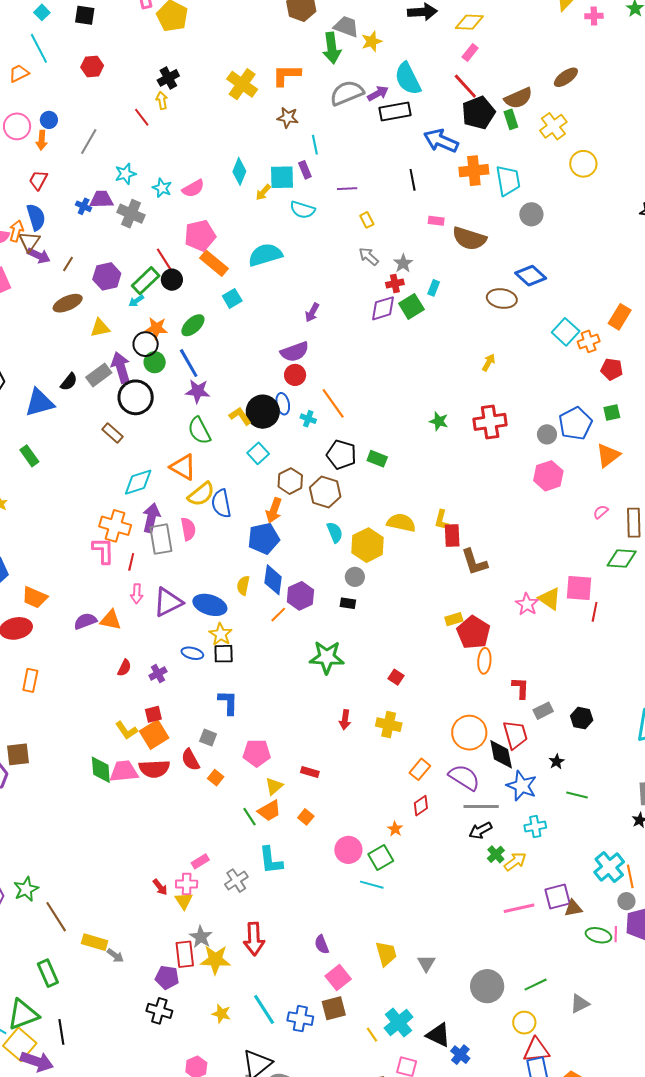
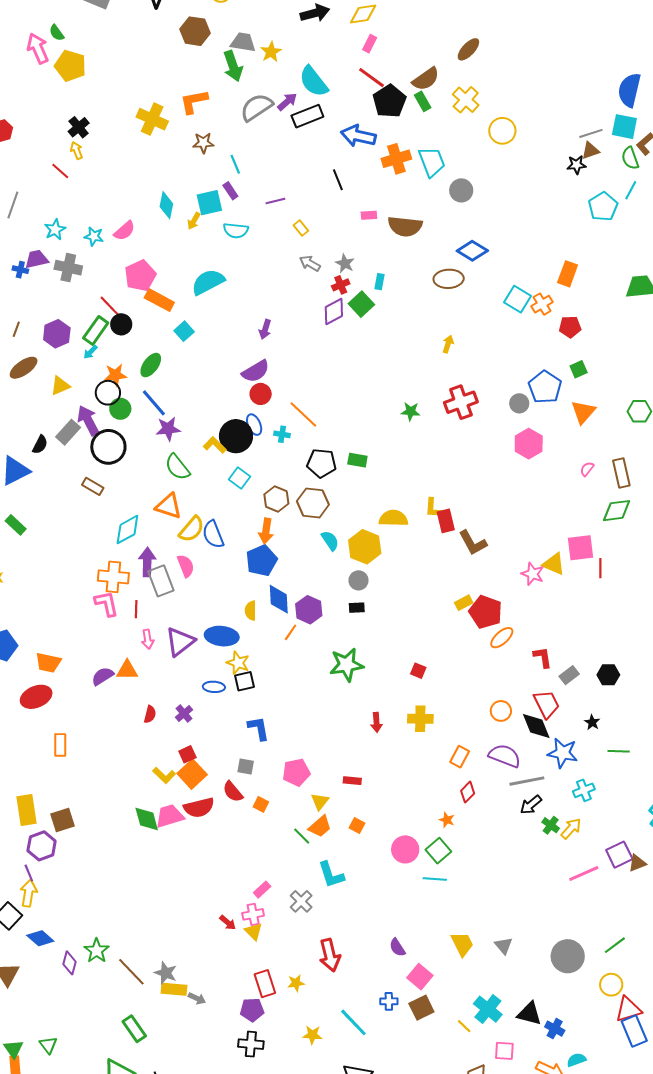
orange ellipse: (484, 661) -> (502, 638), turned 55
orange circle: (469, 733) -> (501, 711), size x0.6
gray star: (201, 937) -> (166, 973), moved
yellow star: (215, 960) -> (296, 983), size x0.6
blue cross: (300, 1019) -> (389, 1001), moved, size x0.7

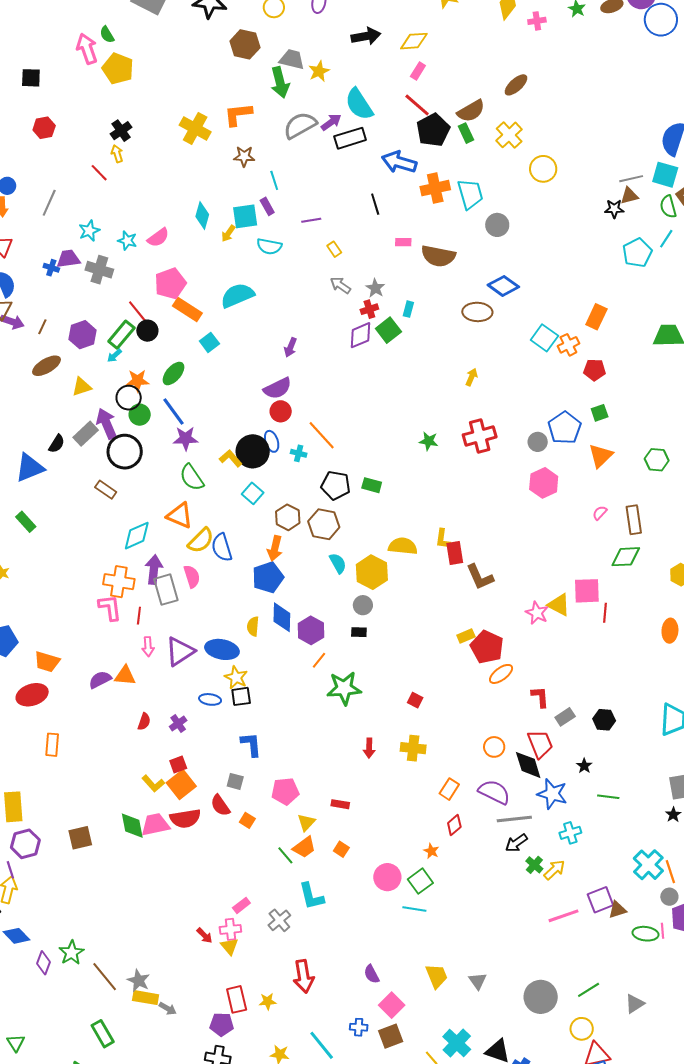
orange line: (291, 632) -> (319, 660), moved
brown square: (63, 820) -> (80, 838), moved

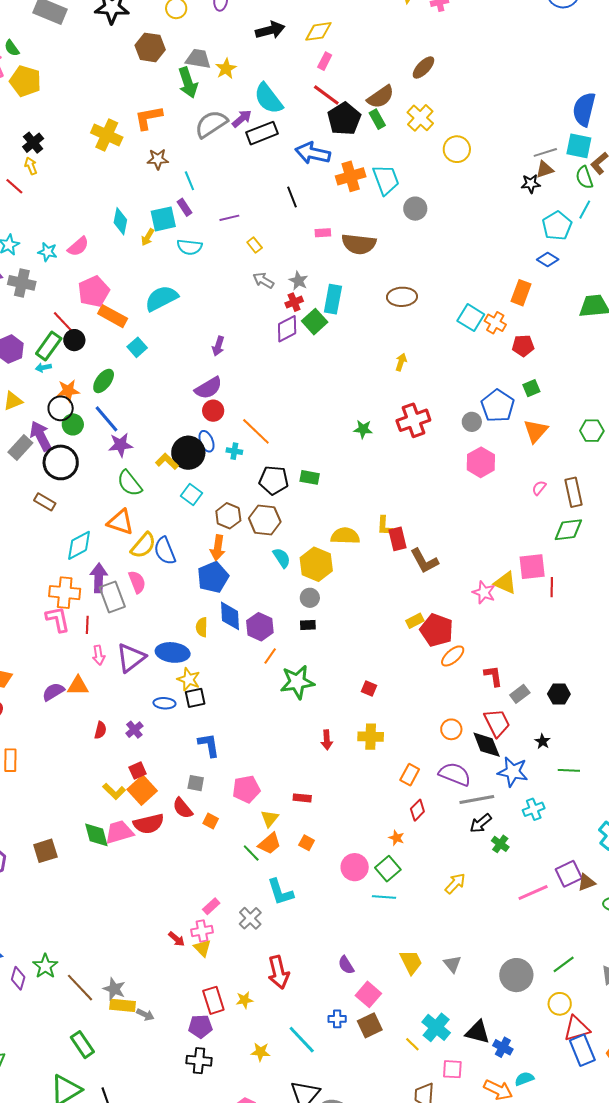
blue diamond: (503, 286) -> (548, 260), moved, size x0.7
cyan rectangle: (408, 309) -> (333, 299), size x1.8
orange cross: (568, 345) -> (495, 323), turned -30
cyan arrow: (114, 356) -> (43, 368), turned 35
yellow arrow: (554, 870) -> (455, 883), moved

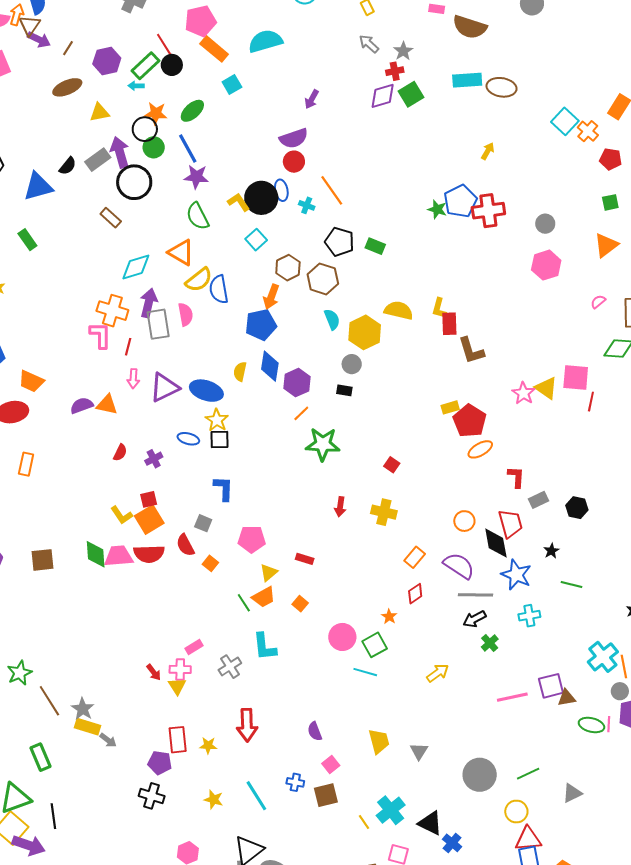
cyan rectangle: (333, 299) -> (467, 80), moved, turned 64
blue pentagon: (498, 406) -> (460, 201), moved
pink square: (368, 994) -> (331, 765), size x0.7

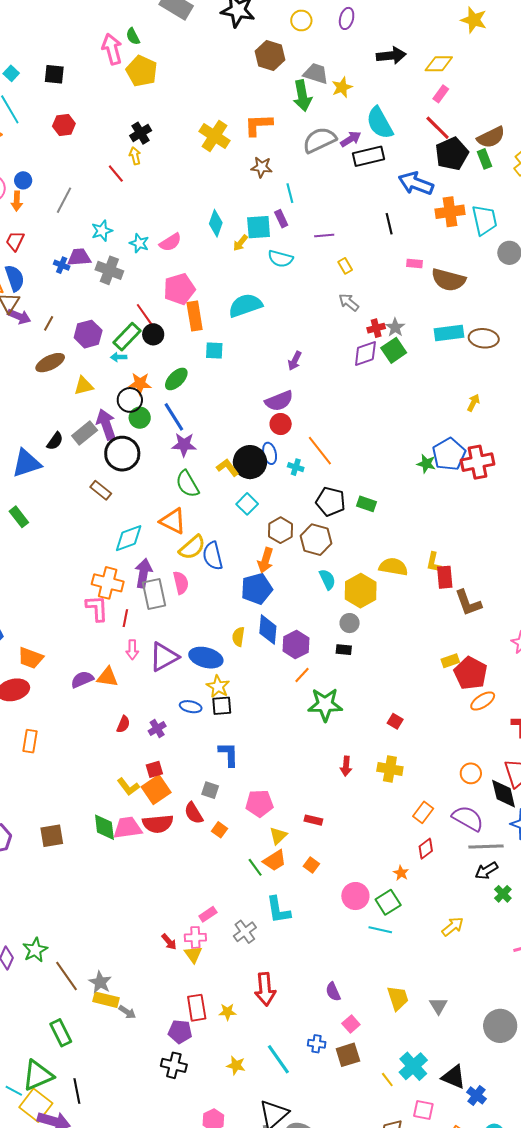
orange rectangle: (214, 49) -> (195, 316), turned 44
gray star: (403, 51) -> (395, 327), moved
cyan square: (232, 84) -> (214, 350), turned 36

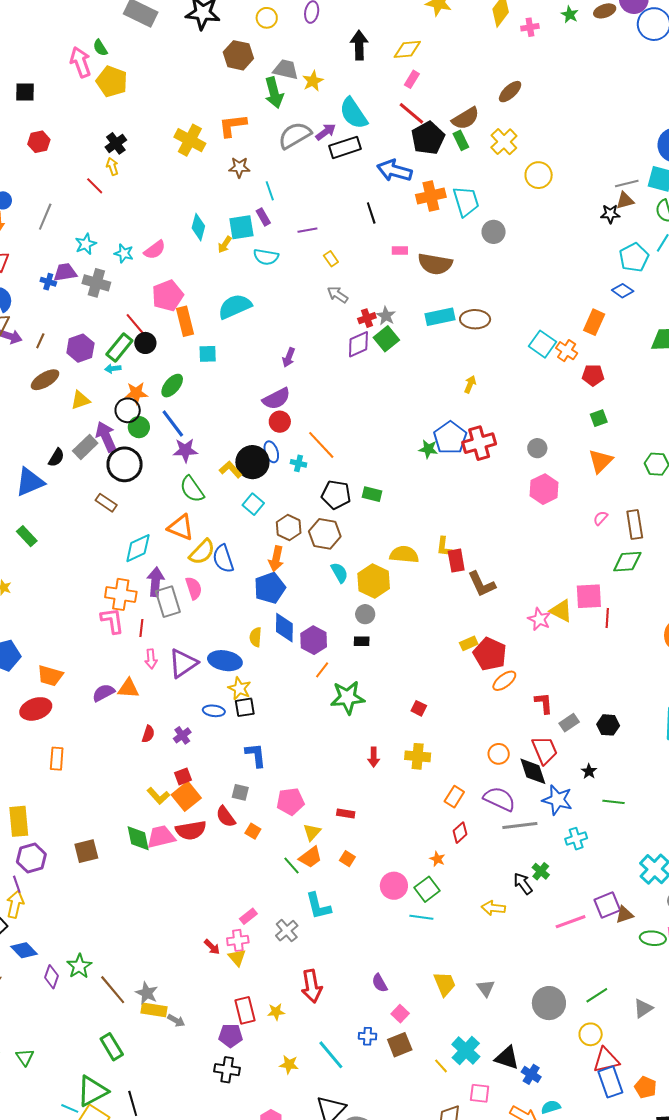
black arrow: (391, 56) -> (359, 45), turned -80
black arrow: (486, 871) -> (523, 883), moved, turned 90
yellow arrow: (453, 927) -> (493, 908), turned -130

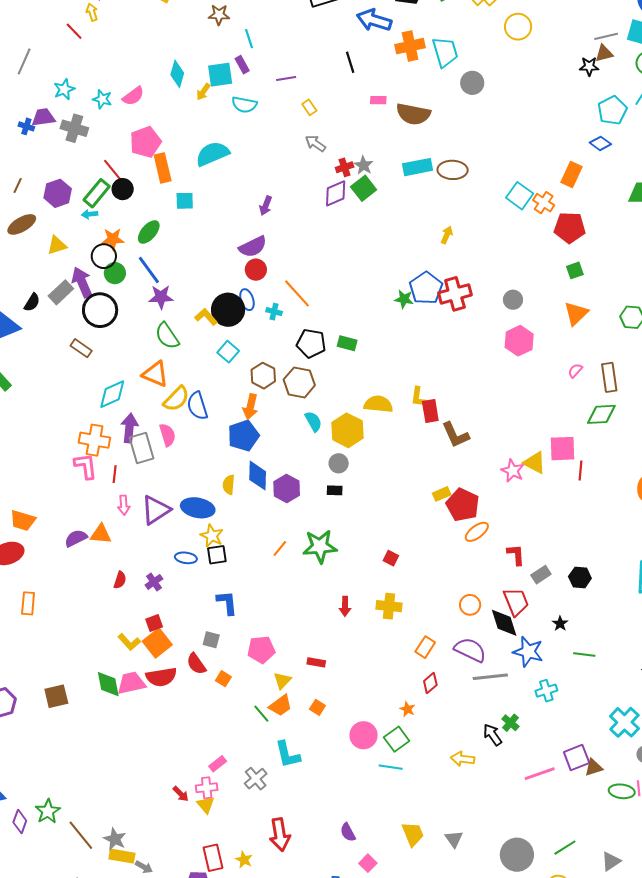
red pentagon: (593, 375) -> (570, 228), size x1.4
orange line: (322, 670) -> (280, 549), moved
yellow star: (276, 1012) -> (244, 860), turned 30

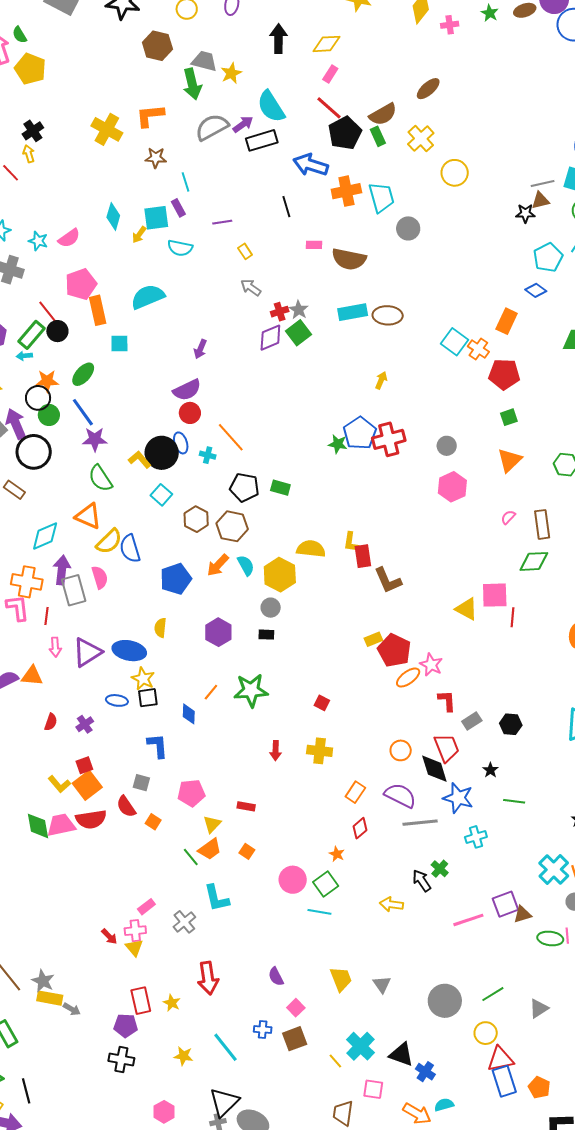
orange arrow: (250, 407) -> (218, 565), moved, turned 30
pink star: (513, 471) -> (431, 665), moved
blue diamond: (258, 476) -> (189, 714), moved, size x0.7

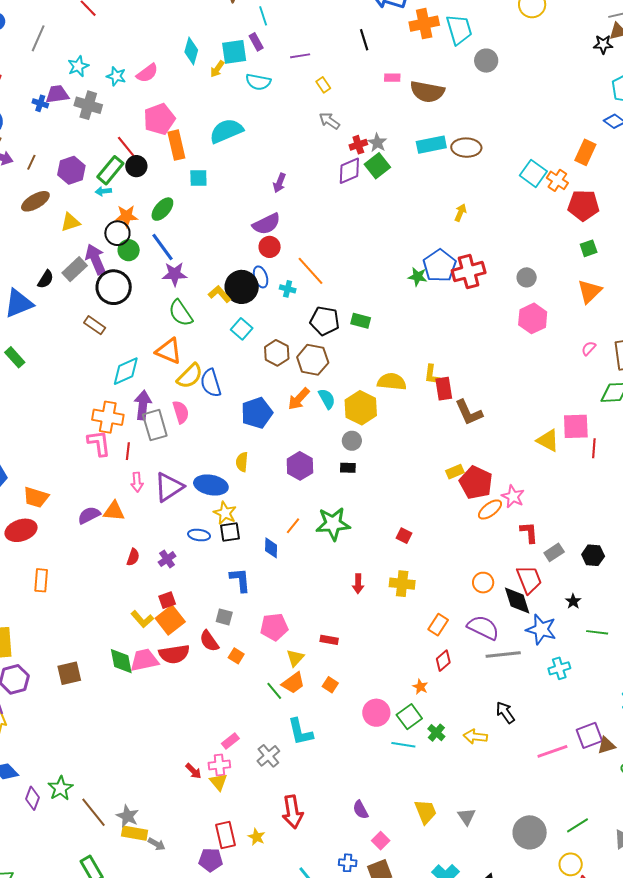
green cross: (440, 869) -> (436, 733), moved

